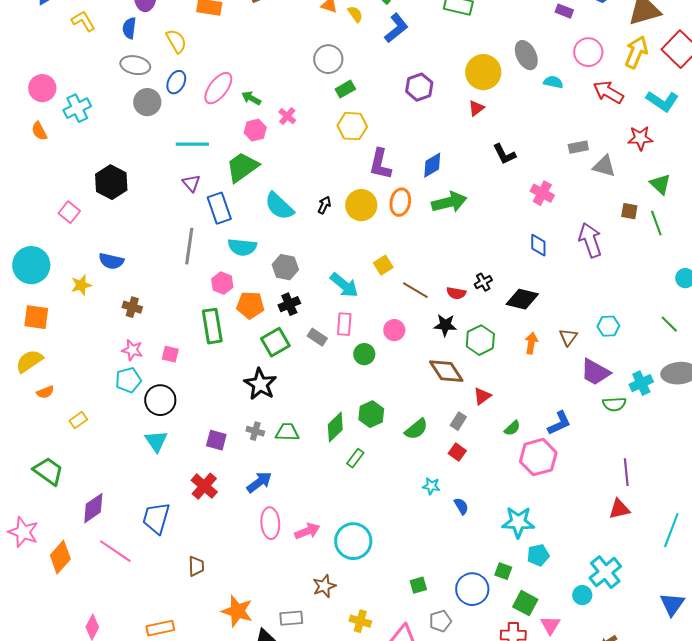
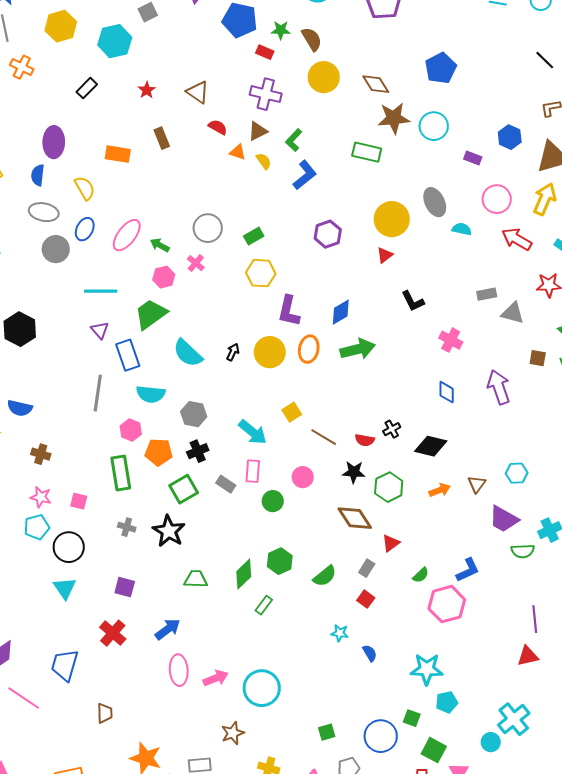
gray circle: (328, 59) -> (208, 228), moved
orange arrow: (531, 343) -> (440, 490), turned 60
gray cross: (255, 431) -> (127, 527), moved

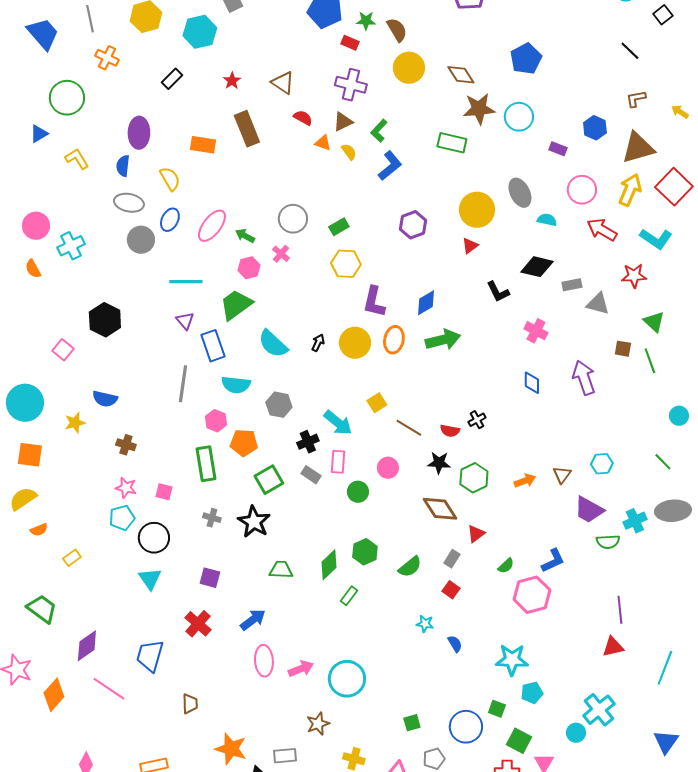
brown rectangle: (162, 138) -> (247, 129), size x1.6
black diamond: (431, 446) -> (537, 267), moved
black cross: (198, 451) -> (308, 442), moved

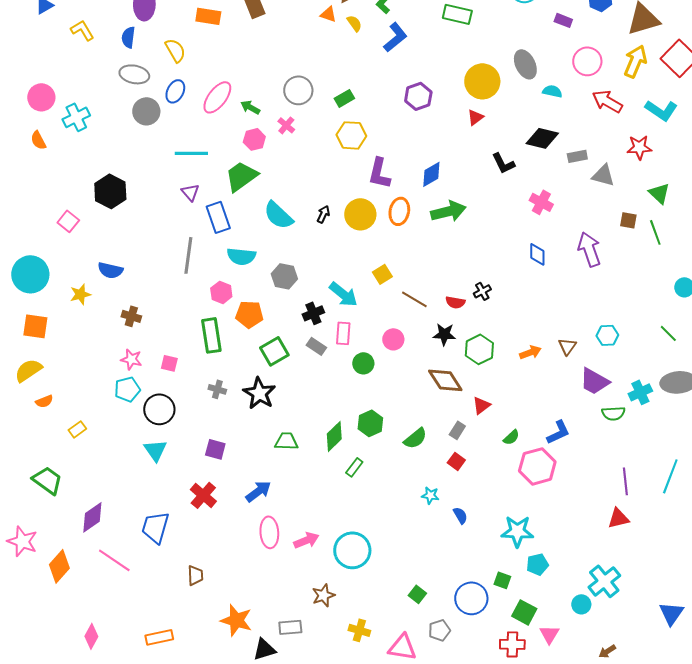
cyan line: (665, 668) -> (670, 476), moved
green square: (412, 723) -> (417, 594), turned -36

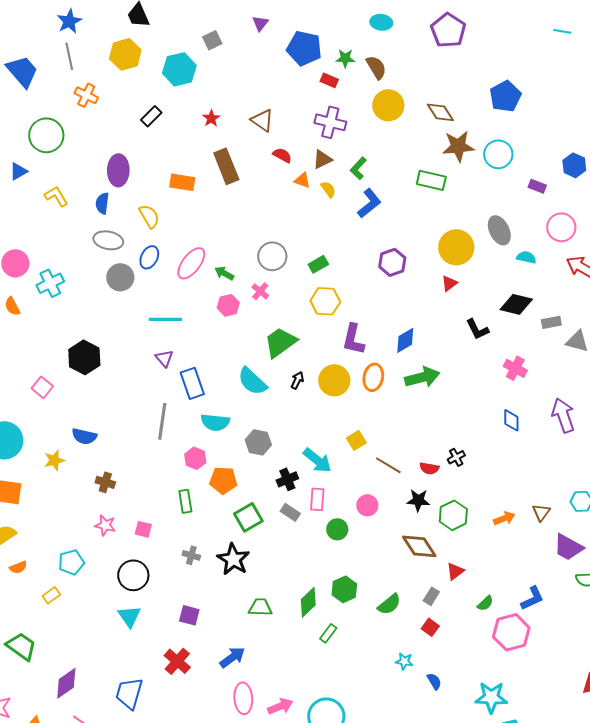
green trapezoid: (241, 176) -> (280, 342), moved
green rectangle: (211, 335) -> (185, 501), size x0.7
cyan pentagon: (127, 389) -> (71, 562), moved

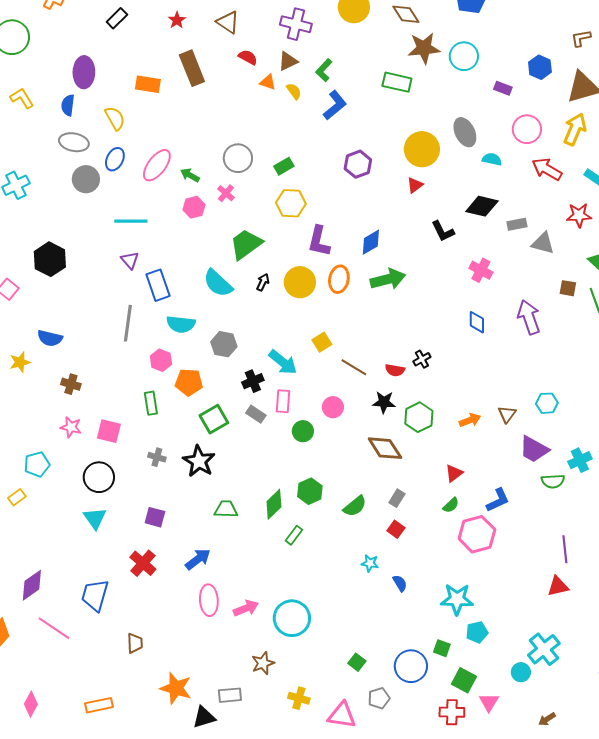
pink square: (143, 529) -> (109, 431), size x1.4
red triangle: (455, 571) -> (454, 473), moved

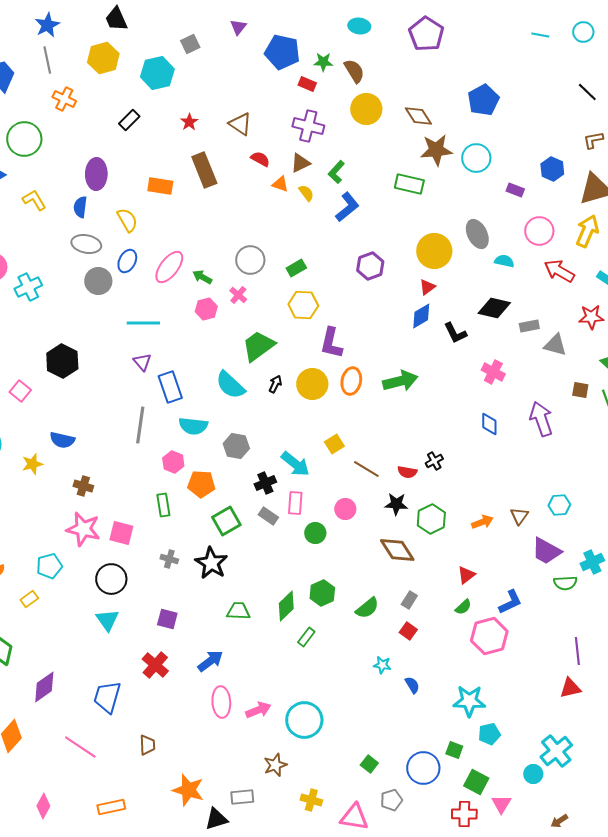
blue diamond: (371, 242) -> (421, 316), moved
pink star: (71, 427) -> (83, 529), size x1.6
pink line: (54, 628) -> (80, 747), moved

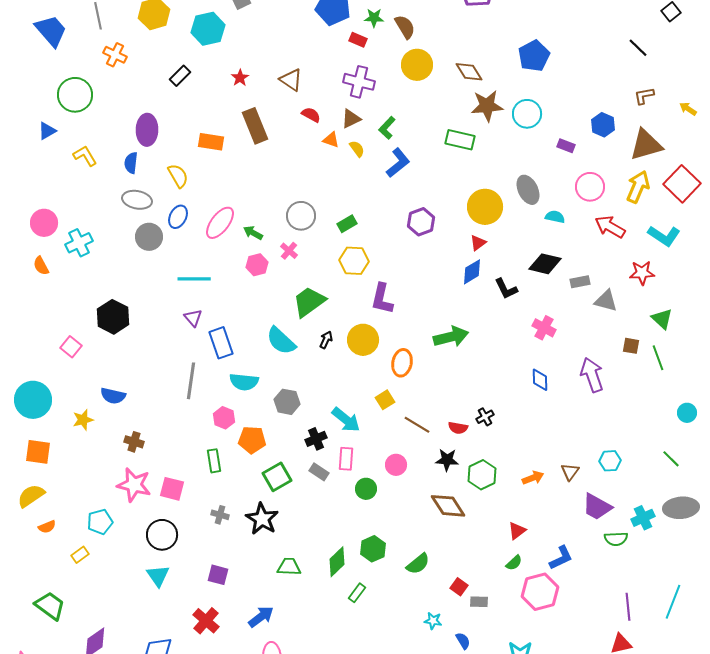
orange ellipse: (351, 381) -> (402, 363), moved
gray rectangle: (409, 600) -> (479, 602), moved, turned 60

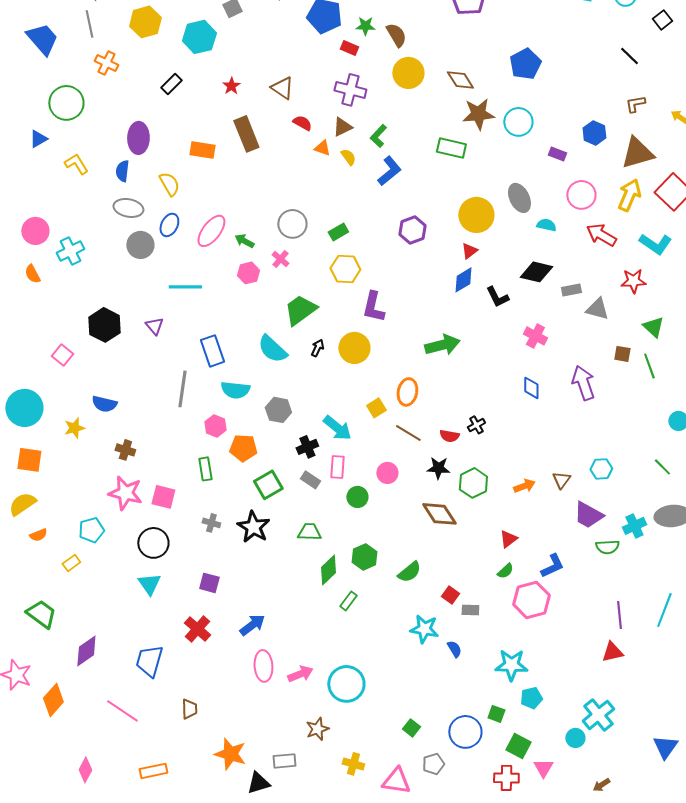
purple triangle: (193, 318) -> (154, 326), moved
orange ellipse: (402, 363) -> (407, 392), moved
green trapezoid: (289, 567) -> (309, 532), moved
cyan star: (433, 621) -> (424, 629), size x1.6

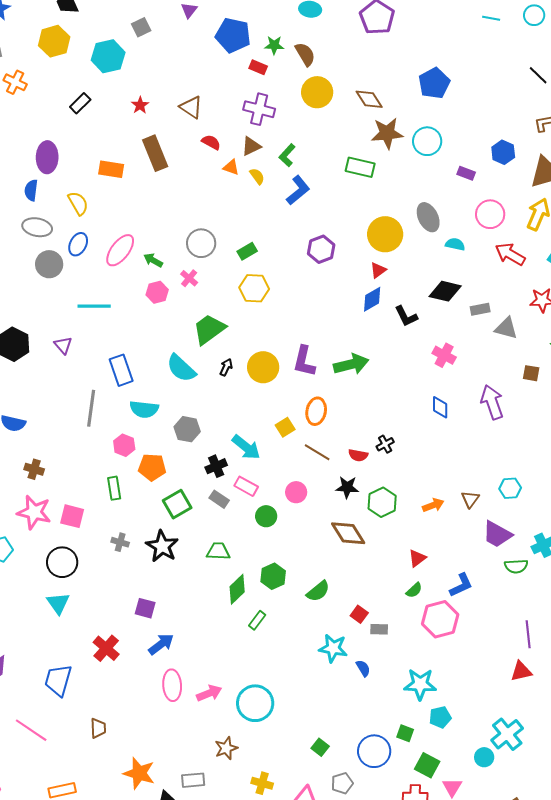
purple L-shape: (373, 307) -> (304, 361), moved
pink rectangle: (337, 467) -> (246, 486), turned -65
purple square: (209, 583) -> (145, 608), moved

